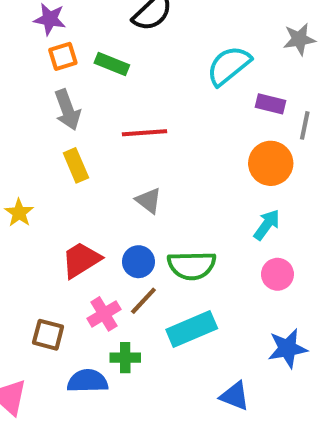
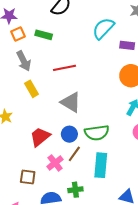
gray triangle: (149, 201) -> (71, 102), size x1.5
cyan rectangle: (192, 329) -> (101, 165), turned -55
green cross: (125, 358) -> (75, 190), moved

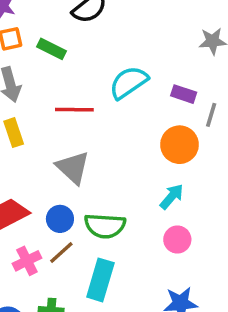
cyan semicircle: (103, 28) -> (129, 82), moved

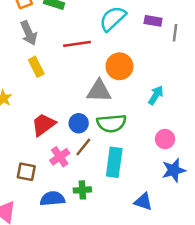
orange circle: (179, 145) -> (119, 66), moved
gray triangle: (73, 168) -> (99, 91), moved, turned -32
pink circle: (177, 240) -> (165, 139), moved

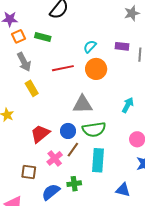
cyan semicircle: (113, 19) -> (90, 46), size x0.6
orange circle: (119, 66) -> (96, 69), moved
blue semicircle: (52, 199) -> (51, 192), turned -30

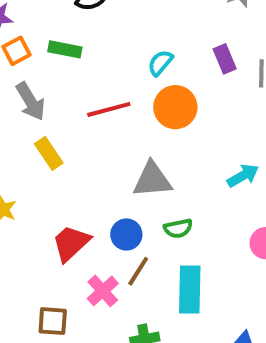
purple rectangle: (122, 46) -> (225, 59), turned 64
cyan arrow: (128, 105) -> (243, 176), turned 35
green semicircle: (94, 129) -> (178, 228), size x0.6

